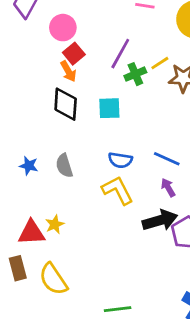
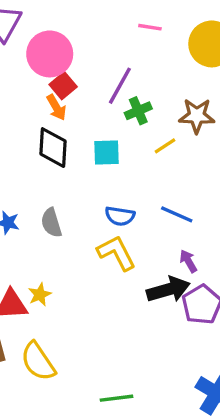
pink circle: (63, 28) -> (50, 54), size x1.4
yellow line: (160, 63) -> (165, 146), moved
purple arrow: (168, 187) -> (188, 261), moved

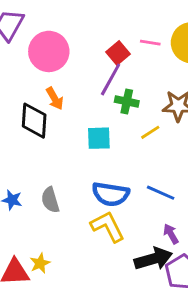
pink line: (150, 27) -> (150, 43), moved
red square: (63, 86) -> (118, 53), moved
green cross: (138, 111) -> (127, 101), turned 35
black diamond: (53, 148) -> (34, 121), moved
blue semicircle: (120, 216) -> (111, 194), size x1.4

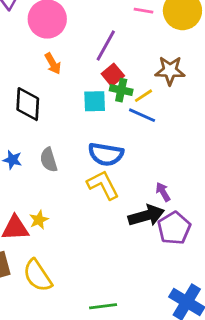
red square: (118, 53) -> (113, 75), moved
green cross: (127, 101) -> (121, 90), moved
black diamond: (34, 121) -> (28, 104), moved
blue line: (161, 193) -> (142, 115), moved

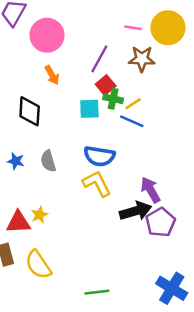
brown star: (170, 71) -> (142, 59), moved
purple arrow: (163, 192) -> (150, 190), size x1.5

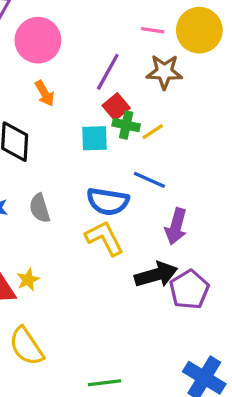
blue line: (132, 121) -> (149, 180), moved
purple arrow: (150, 190) -> (176, 226), moved, turned -135

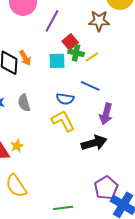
purple line: (108, 72) -> (52, 21), moved
orange arrow: (45, 93) -> (25, 58), moved
blue semicircle: (108, 201) -> (65, 99), size x0.7
purple pentagon: (189, 290) -> (106, 188), moved

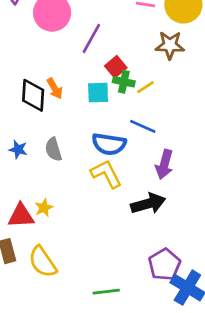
brown star: (99, 21) -> (170, 45), moved
blue semicircle: (65, 99) -> (109, 144), size x1.4

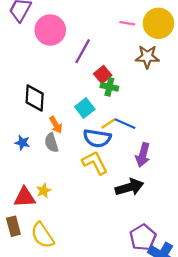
yellow line: (145, 87) -> (108, 124), moved
orange arrow: (55, 89) -> (56, 125), moved
cyan square: (98, 93) -> (85, 108), moved, turned -36

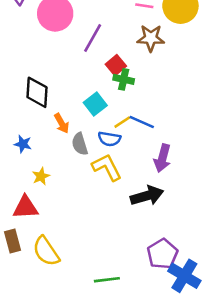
brown star: (147, 57) -> (151, 38), moved
blue semicircle: (97, 138) -> (109, 139), size x0.7
gray semicircle: (51, 143) -> (80, 144), moved
yellow star: (44, 191) -> (41, 176), moved

